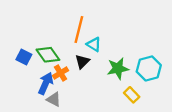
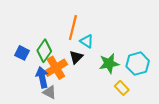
green diamond: (48, 55) -> (44, 51), turned 70
orange cross: (61, 73) -> (56, 68), size x1.5
blue arrow: (46, 83) -> (42, 77), turned -36

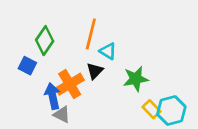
green diamond: (44, 51) -> (45, 41), moved
cyan hexagon: (138, 64) -> (171, 111), moved

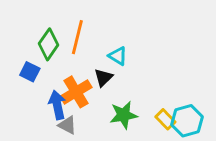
orange line: (91, 34) -> (77, 37), moved
green star: (136, 79) -> (124, 115), moved

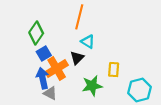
orange line: (77, 37) -> (79, 17), moved
blue square: (30, 72) -> (44, 53), moved, turned 32
yellow rectangle: (165, 119) -> (114, 70), moved, turned 48

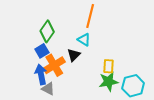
orange line: (79, 17) -> (90, 16), moved
green diamond: (36, 33) -> (47, 31), moved
green star: (92, 86) -> (109, 82), moved

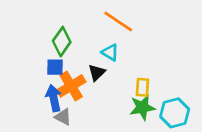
orange line: (90, 16) -> (118, 21), turned -70
blue square: (42, 51) -> (55, 67), turned 32

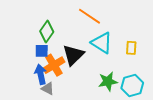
cyan triangle: (110, 52) -> (102, 43), moved, size x1.6
black triangle: (97, 73) -> (73, 55), size x1.6
yellow rectangle: (142, 87) -> (131, 48), moved

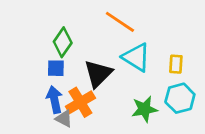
orange cross: (54, 65) -> (80, 102), moved
cyan hexagon: (132, 86) -> (180, 98), moved

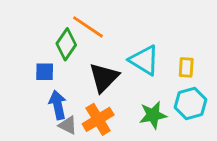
orange line: (120, 22) -> (88, 27), moved
blue square: (56, 68) -> (45, 72), moved
orange cross: (80, 102) -> (98, 119), moved

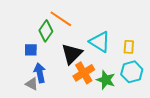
green star: (153, 115) -> (106, 80), turned 30
orange cross: (98, 119) -> (84, 73), moved
gray triangle: (68, 125) -> (32, 84), moved

